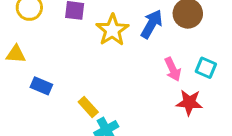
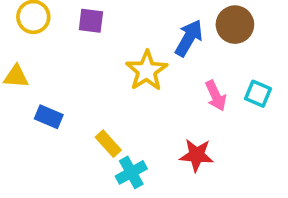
yellow star: (112, 30) -> (147, 71), moved
red star: (189, 102) -> (197, 155), moved

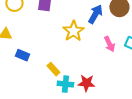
red star: (197, 155) -> (86, 83), moved
cyan cross: (131, 172) -> (65, 84), turned 35

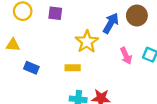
yellow rectangle: (53, 69) -> (73, 68), moved, turned -48

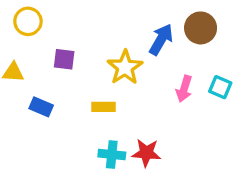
purple square: (55, 13) -> (64, 59), moved
pink arrow: (126, 56) -> (184, 89), turned 42

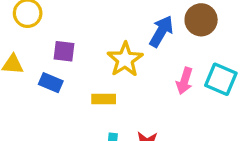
cyan square: (220, 87) -> (221, 79), size x1.4
blue rectangle: (41, 107) -> (51, 83), moved

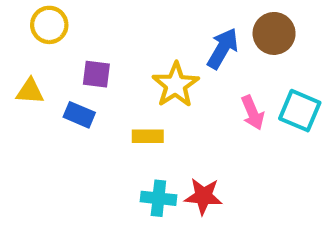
pink arrow: (185, 81) -> (253, 113), turned -40

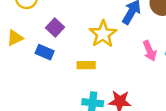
purple square: (96, 74) -> (55, 27), turned 36
yellow triangle: (30, 91) -> (15, 38), turned -30

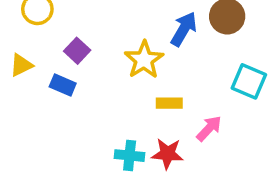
pink arrow: (150, 51) -> (209, 128), moved, turned -114
yellow rectangle: (86, 65) -> (169, 103), moved

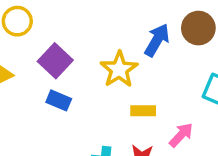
purple square: (77, 51) -> (55, 61), size x1.4
blue rectangle: (63, 85) -> (59, 100), moved

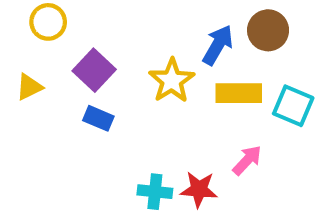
yellow rectangle: (143, 111) -> (239, 93), moved, size x1.5

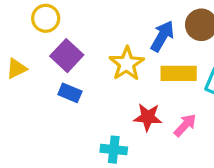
yellow circle: (48, 22) -> (46, 18), moved
red star: (199, 190) -> (148, 117), moved

